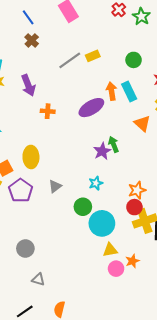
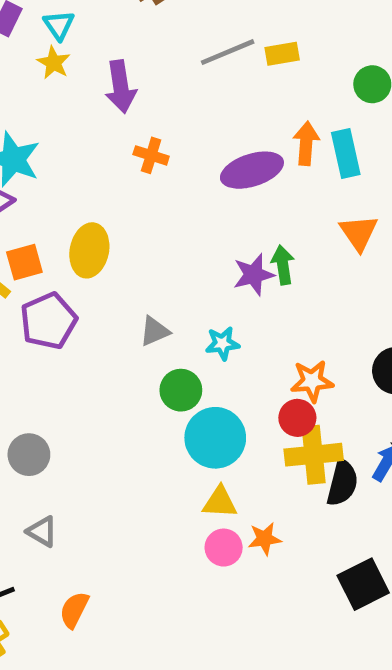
gray triangle: (55, 186) -> (154, 331), moved

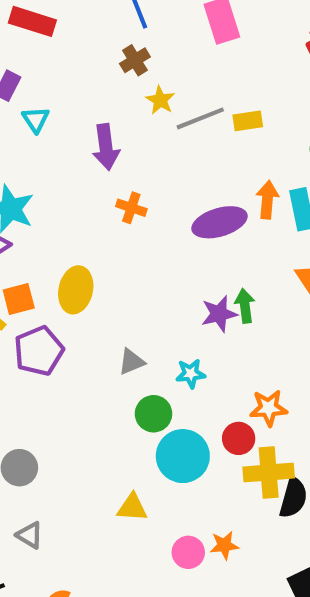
cyan triangle: (59, 25) -> (36, 120), moved
yellow star: (54, 63) -> (160, 100), moved
red circle: (297, 418) -> (239, 438), moved
yellow triangle: (220, 502) -> (132, 507), moved

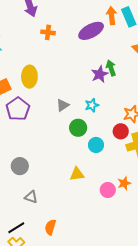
cyan circle: (183, 456) -> (96, 145), size x0.6

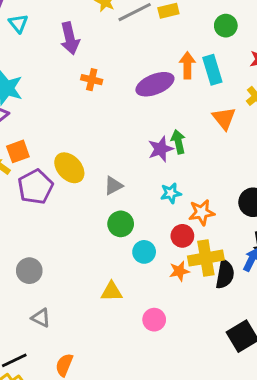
yellow ellipse: (29, 77) -> (69, 168), moved, turned -50
gray triangle: (63, 105) -> (113, 186), moved
cyan star: (92, 105) -> (171, 193), moved
orange star: (124, 183) -> (179, 271), moved

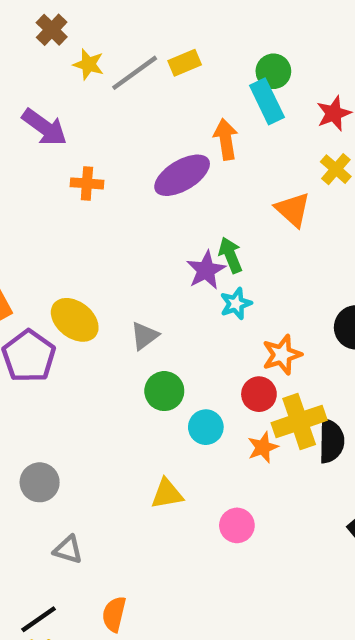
purple arrow: (70, 38) -> (45, 127), turned -32
cyan rectangle: (212, 70) -> (267, 101), moved
cyan star: (171, 193) -> (236, 304), moved

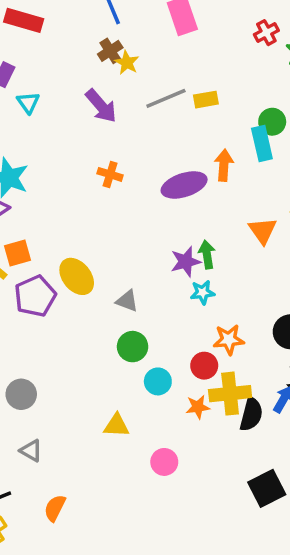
yellow star: (88, 64) -> (127, 63), moved
purple arrow: (45, 127) -> (101, 106), moved
gray triangle: (144, 336) -> (127, 301), turned 45

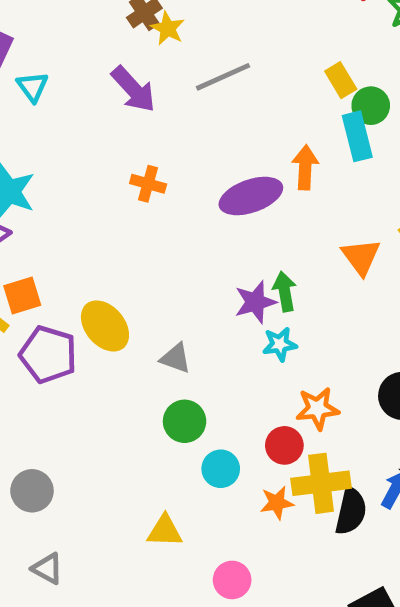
yellow rectangle: (206, 100) -> (341, 80), moved, turned 70
purple pentagon: (35, 296) -> (48, 354), turned -30

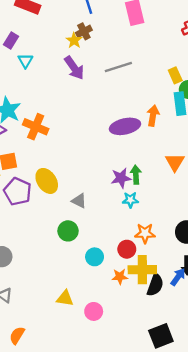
yellow star: (168, 28) -> (74, 40), moved
orange cross: (148, 184) -> (36, 127), moved, size x1.5
green circle: (185, 421) -> (68, 231), moved
yellow triangle: (165, 531) -> (65, 298), moved

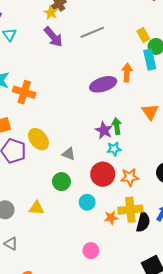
purple star: (121, 178) -> (104, 130), turned -30
red circle: (127, 249) -> (103, 174), moved, size x1.5
yellow triangle: (65, 298) -> (37, 208), moved

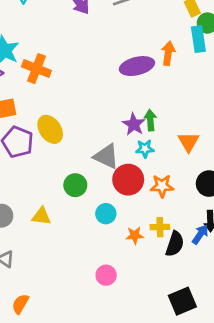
orange triangle: (150, 112) -> (189, 142), moved
gray triangle: (69, 154) -> (106, 156), moved, size x1.5
yellow cross: (130, 210) -> (160, 227), size x0.6

